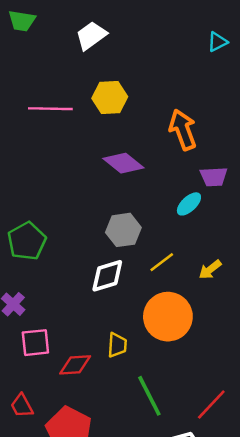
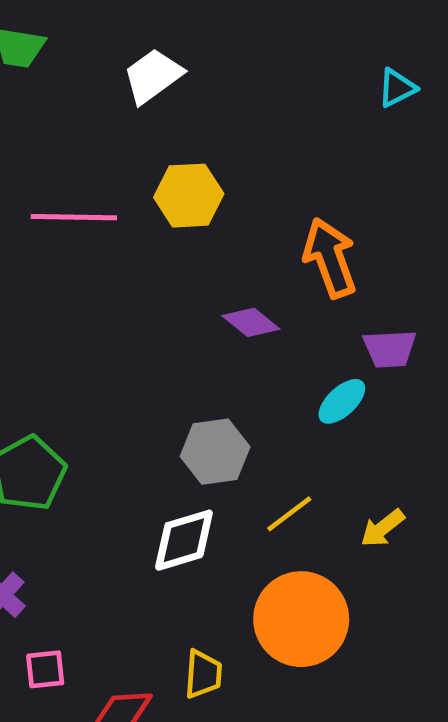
purple diamond: (123, 163) -> (251, 322), moved, size x0.7
pink square: (35, 343) -> (45, 669), size x0.7

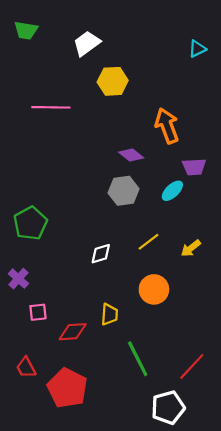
yellow hexagon: (189, 196) -> (113, 81), moved
gray hexagon: (215, 452) -> (124, 191), moved
white diamond: (184, 540) -> (101, 254), size x0.7
orange circle: (301, 619) -> (154, 289), size x0.7

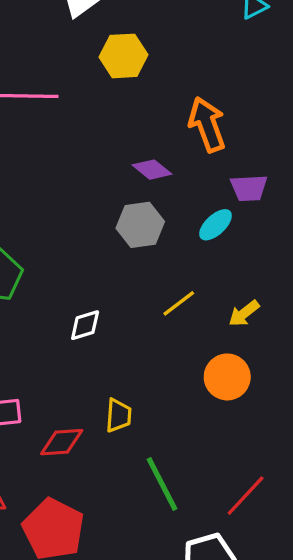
white diamond: (101, 254) -> (85, 325), moved
orange circle: (154, 289) -> (227, 377), moved

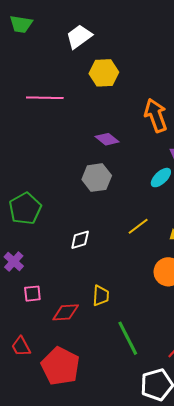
purple diamond: (152, 170) -> (107, 139), moved
gray hexagon: (140, 225) -> (97, 178), moved

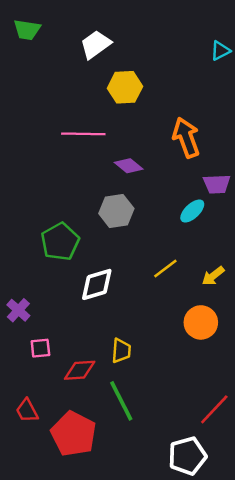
pink line: (45, 98) -> (83, 134), moved
green pentagon: (25, 209) -> (60, 242), moved
white diamond: (80, 240) -> (97, 284), size x1.4
green line: (128, 338) -> (121, 401), moved

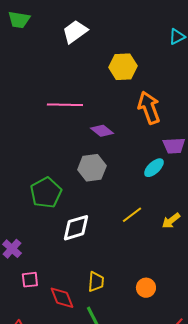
yellow hexagon: (125, 87) -> (123, 67), moved
orange circle: (201, 322) -> (146, 288), moved, size x0.7
red diamond: (80, 370) -> (62, 298), turned 72

